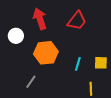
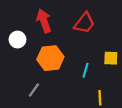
yellow square: (101, 63) -> (111, 58), moved

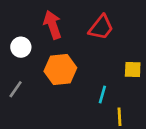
cyan line: (86, 70) -> (102, 94), moved
gray line: (34, 90) -> (16, 89), moved

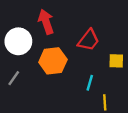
red trapezoid: (101, 27) -> (89, 40), moved
white circle: (21, 47) -> (18, 41), size x1.5

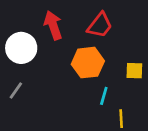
red trapezoid: (89, 40) -> (100, 25), moved
orange hexagon: (53, 61) -> (88, 63), moved

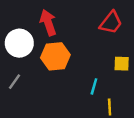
red trapezoid: (100, 25) -> (111, 23), moved
orange hexagon: (88, 63) -> (55, 56), moved

